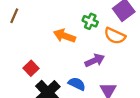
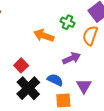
orange semicircle: (115, 36) -> (90, 36), turned 84
red square: (31, 68) -> (21, 65), moved

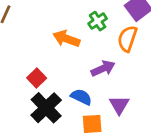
green cross: (67, 22) -> (98, 21), turned 32

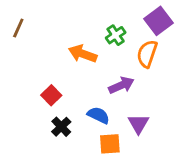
black cross: (46, 108) -> (61, 127), size x0.6

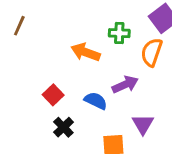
green cross: (116, 35) -> (119, 33), turned 36
blue semicircle: (98, 115) -> (96, 101), moved

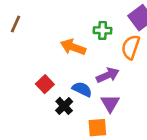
purple triangle: (143, 124) -> (110, 103), moved
black cross: (63, 127) -> (64, 106), moved

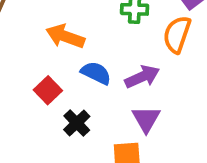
orange arrow: (73, 47) -> (65, 36), moved
blue semicircle: (82, 89) -> (96, 73), moved

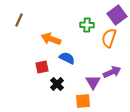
purple arrow: (142, 77) -> (112, 72), moved
red square: (48, 90) -> (42, 67), turned 32

